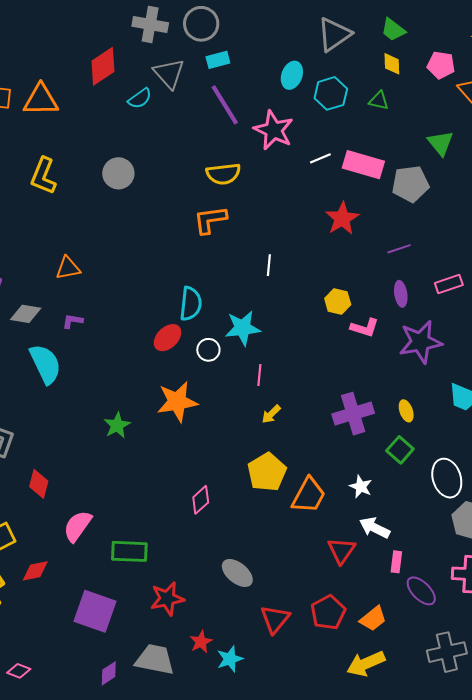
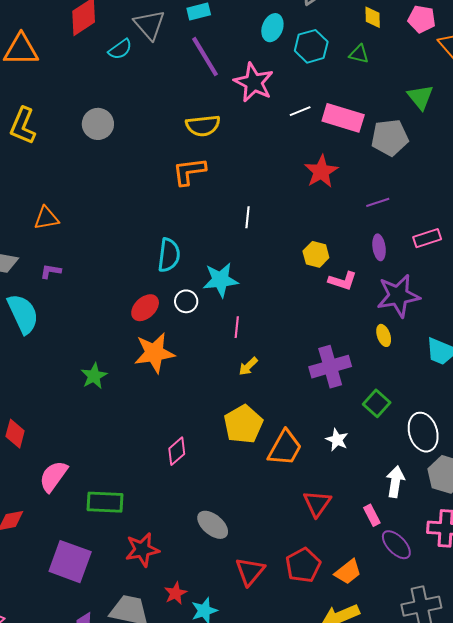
red ellipse: (168, 338) -> (145, 308), moved
yellow ellipse: (406, 411) -> (384, 335), moved
white arrow: (375, 528) -> (395, 482), moved, turned 72
pink rectangle: (396, 562) -> (372, 515), turned -35

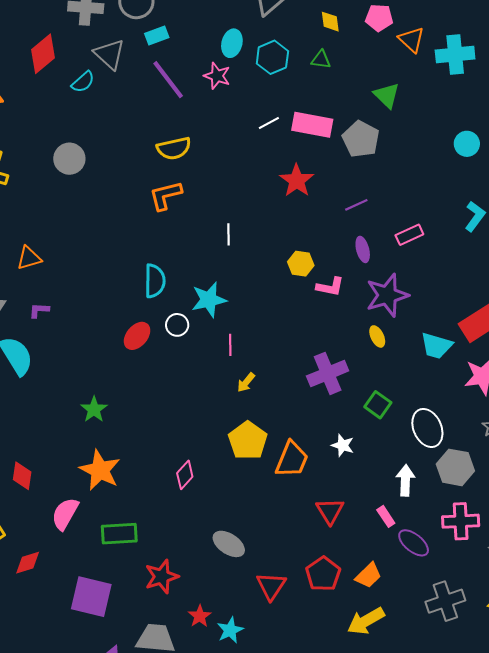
pink star: (254, 82) -> (217, 76), moved, size x0.7
gray pentagon: (390, 138) -> (361, 139), turned -30
orange star: (154, 353) -> (100, 470), moved, turned -30

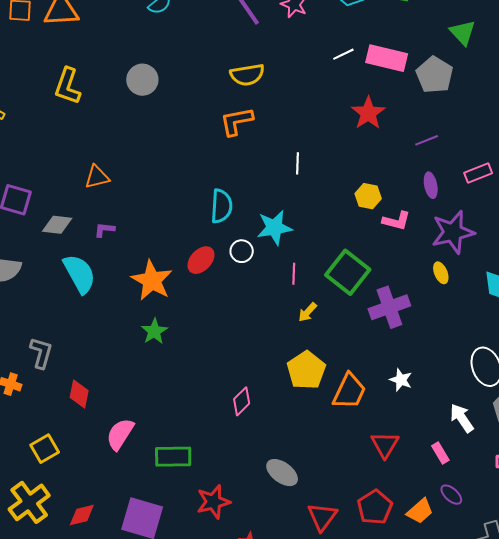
green square: (378, 405) -> (348, 272), moved, size x1.6
orange star: (100, 470) -> (152, 280), moved
white arrow: (405, 480) -> (462, 418), turned -40
purple ellipse: (414, 543) -> (451, 495), moved, size x0.7
red diamond: (28, 563) -> (82, 515), moved

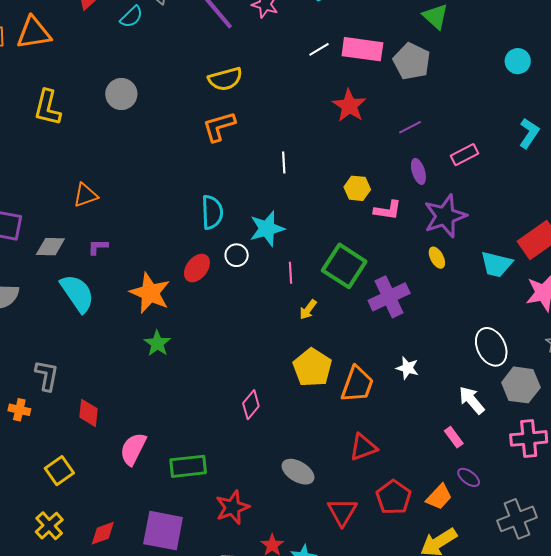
red triangle: (385, 445) -> (363, 447), moved, turned 44
yellow cross: (29, 502) -> (49, 526), size x0.7

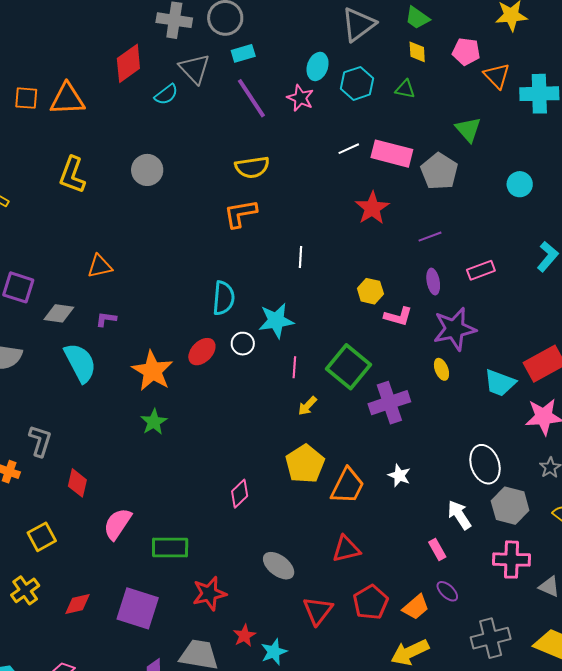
cyan circle: (518, 61) -> (520, 184), moved

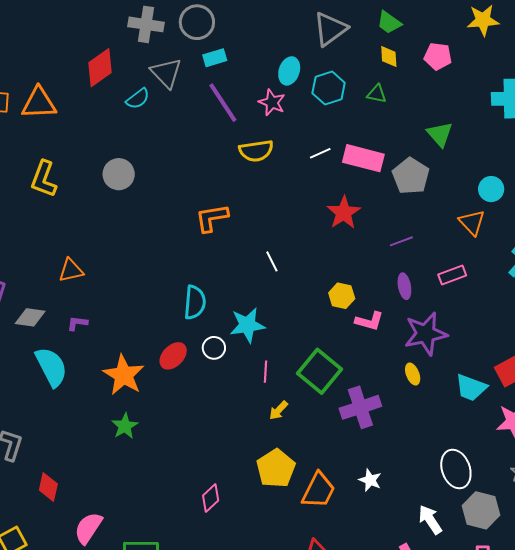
orange triangle: (497, 76) -> (472, 223), moved
yellow semicircle: (252, 167) -> (256, 151), moved
white line: (301, 257) -> (272, 261), turned -30

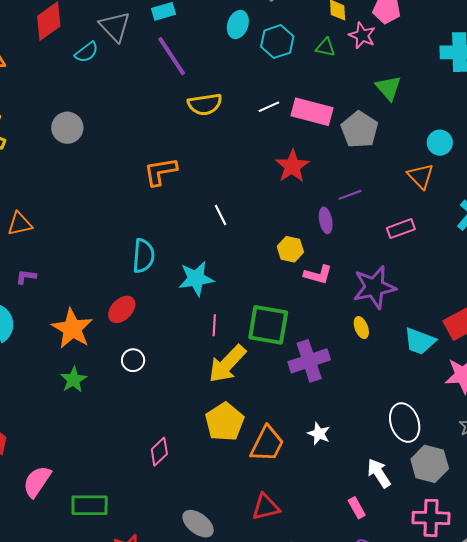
pink star: (272, 102) -> (362, 35), moved
purple ellipse: (404, 286) -> (326, 220), moved
white circle: (214, 348) -> (133, 360), moved
green square: (320, 371) -> (268, 325), turned -30
yellow arrow: (278, 410) -> (227, 364), size x2.0

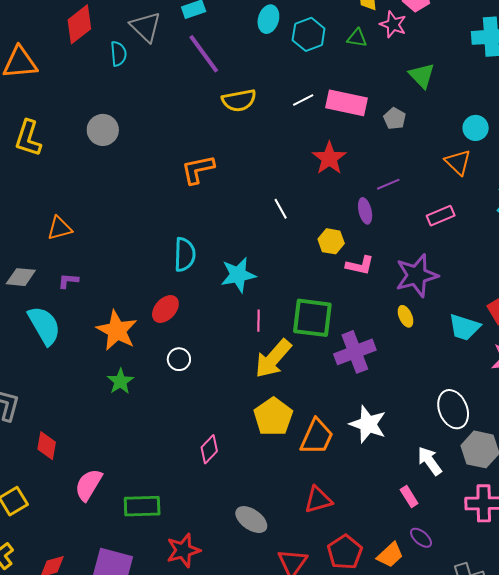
cyan semicircle: (86, 52) -> (118, 54), turned -55
gray pentagon: (359, 130) -> (395, 119), size x0.6
white line: (221, 215) -> (281, 209), moved
white star: (319, 434) -> (368, 424), size x1.6

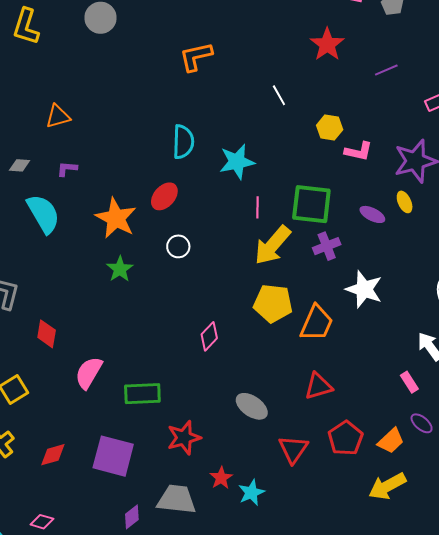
purple ellipse: (365, 211) -> (372, 214), moved, turned -50
gray diamond: (21, 277) -> (20, 165), size x0.7
purple cross: (355, 352) -> (327, 246), moved, size x0.7
yellow pentagon: (273, 417) -> (273, 303), turned -30
white star: (368, 424) -> (364, 289), moved

